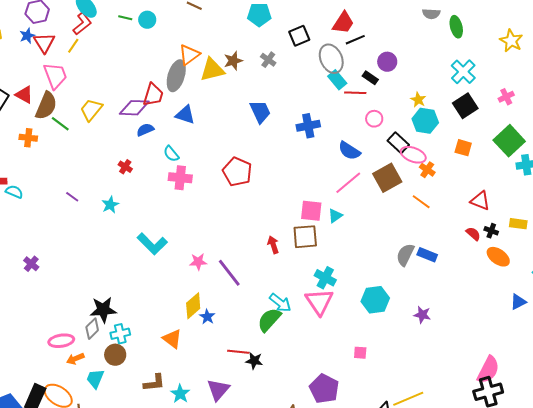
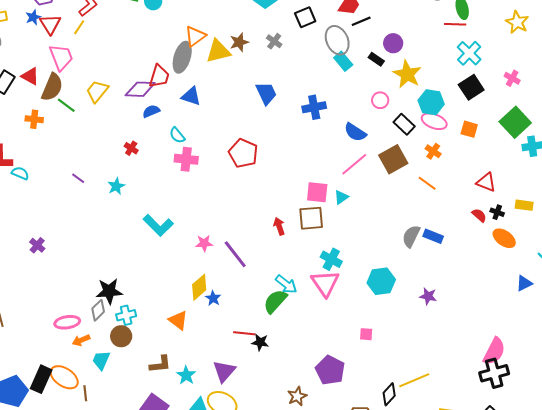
red line: (355, 93) -> (455, 24), moved
pink cross: (506, 97) -> (512, 78), turned -35
yellow star: (418, 100) -> (407, 74), moved, size x1.8
pink ellipse: (413, 155) -> (434, 121), moved

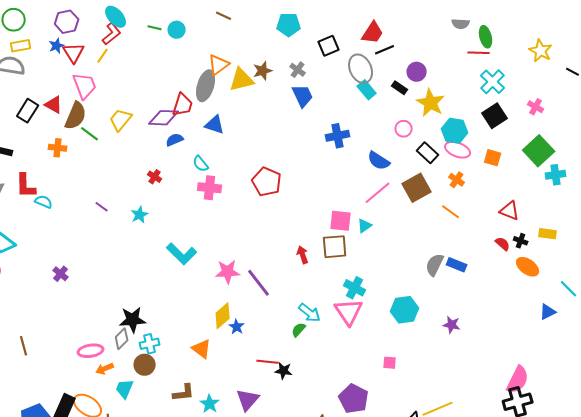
blue trapezoid: (266, 93) -> (303, 96), moved
pink star: (204, 243) -> (228, 272), size x1.4
green semicircle: (275, 301) -> (299, 330), size x0.6

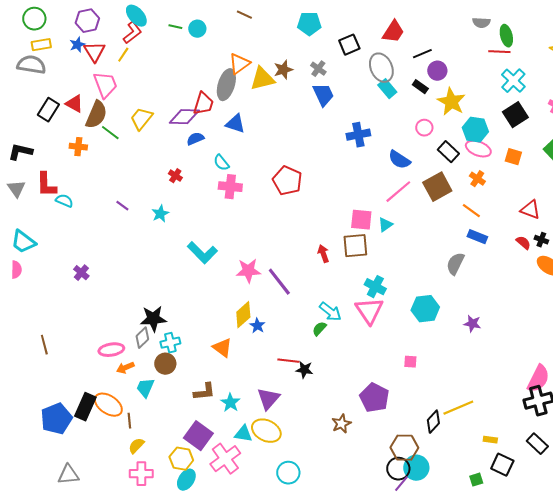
black line: (385, 50) -> (422, 54), moved
blue rectangle: (457, 265) -> (477, 237), moved

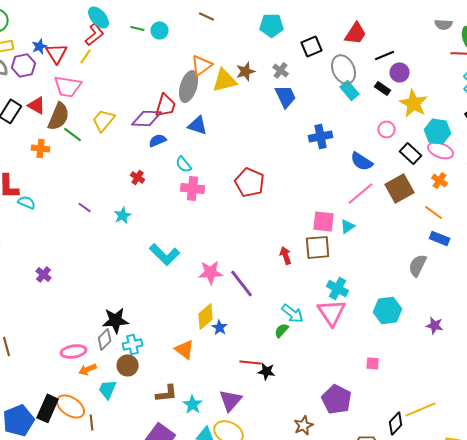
purple hexagon: (87, 21) -> (24, 65), moved
pink trapezoid: (105, 85) -> (68, 86), turned 120

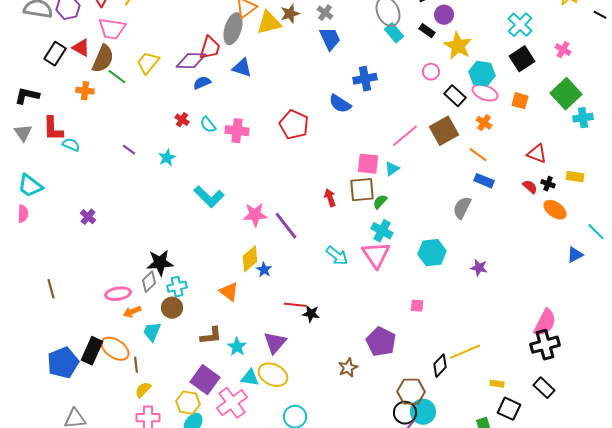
blue semicircle: (362, 161) -> (340, 104), moved
cyan semicircle: (184, 164) -> (208, 125), moved
green semicircle: (282, 330) -> (380, 202), moved

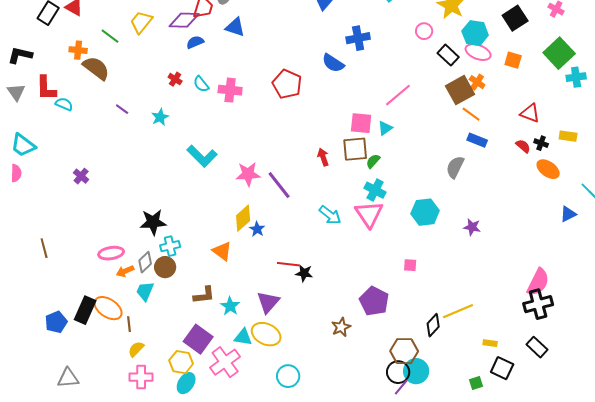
brown semicircle: (103, 59) -> (96, 68), moved, turned -76
brown square: (444, 131) -> (460, 90), moved
gray diamond: (149, 282) -> (145, 262), moved
blue pentagon: (63, 363) -> (56, 322), size x0.7

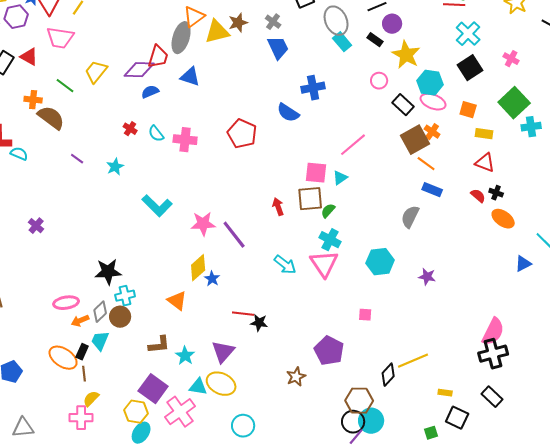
yellow rectangle: (568, 136) -> (484, 134), moved
black rectangle: (85, 310) -> (82, 352), moved, size x0.6
pink cross: (141, 377) -> (81, 418), moved

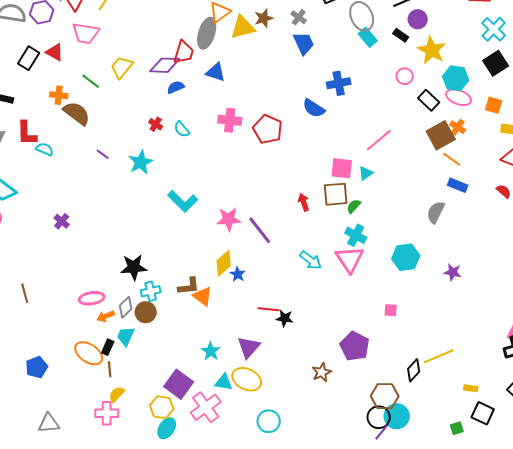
pink cross: (185, 140) -> (230, 120), moved
cyan star: (115, 167) -> (141, 162), size x1.4
brown L-shape: (159, 345) -> (189, 286), moved

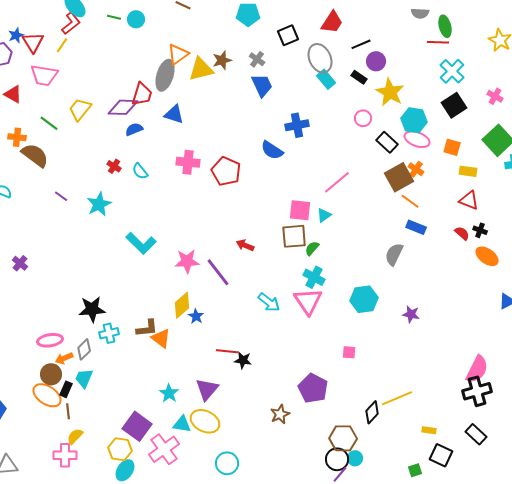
red arrow: (304, 202) -> (245, 245), moved, turned -48
brown circle: (146, 312) -> (51, 374), moved
cyan circle: (397, 416) -> (355, 458), size x0.6

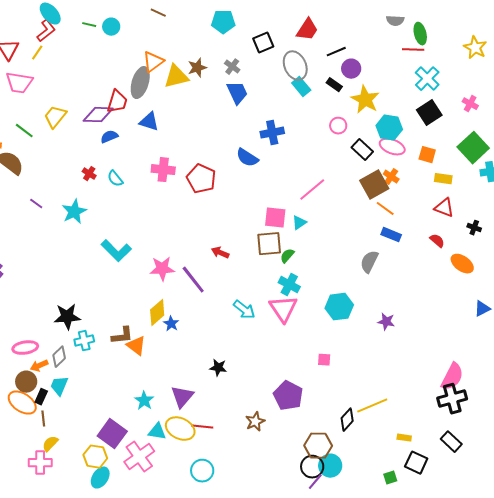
black cross: (480, 230) -> (474, 228), moved
red line: (227, 351) -> (202, 427), moved
cyan circle: (355, 458) -> (330, 466), size x1.5

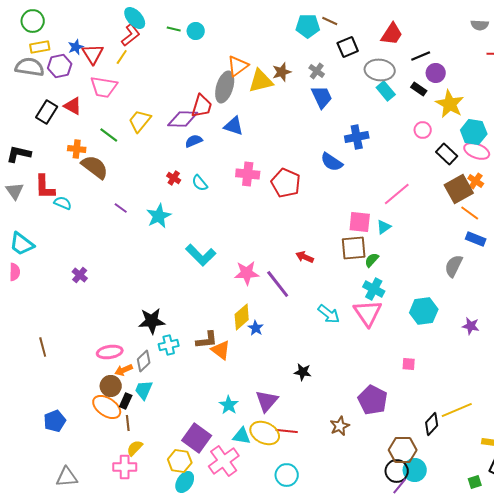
brown line: (158, 13) -> (330, 21), moved
gray ellipse: (295, 66) -> (380, 70), turned -60

